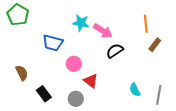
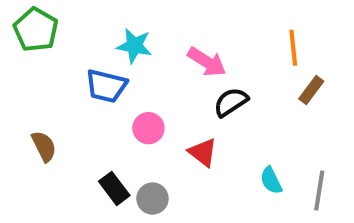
cyan star: (81, 23) -> (134, 46), moved
red triangle: (91, 81) -> (203, 152), moved
black rectangle: (44, 94) -> (114, 188), moved

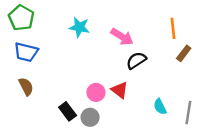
blue trapezoid: (106, 86) -> (26, 52), moved
pink circle: (148, 128) -> (96, 92), moved

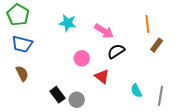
pink circle: (96, 92) -> (82, 58), moved

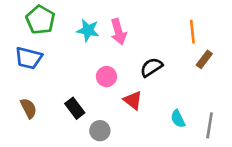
green pentagon: (18, 15) -> (40, 20), moved
pink arrow: (104, 31) -> (118, 32), moved, turned 42
brown semicircle: (22, 73) -> (29, 108), moved
black rectangle: (57, 95) -> (75, 108), moved

